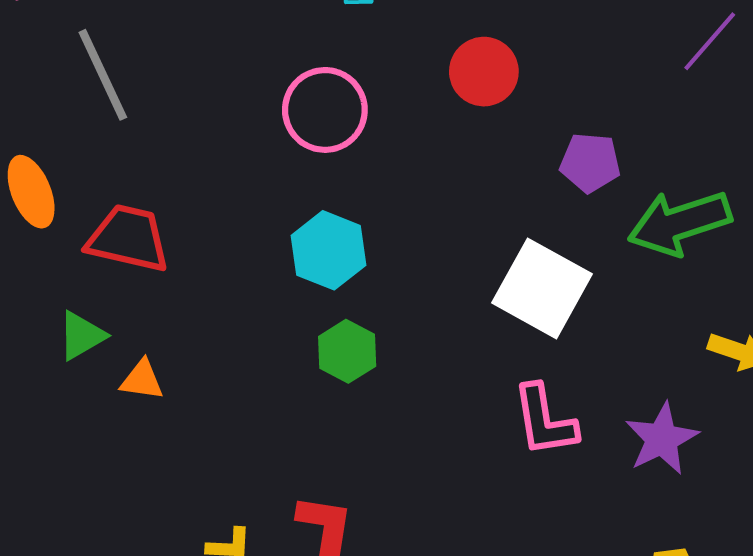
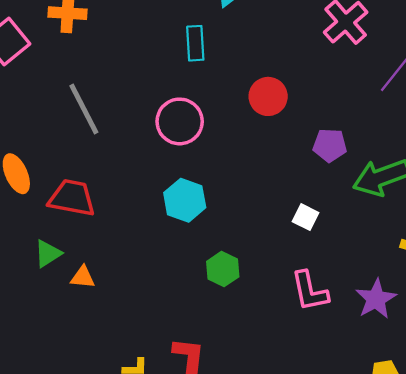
gray line: (103, 75) -> (84, 109), moved
white square: (542, 288) -> (305, 217), size x0.5
green hexagon: (347, 351) -> (223, 269), moved

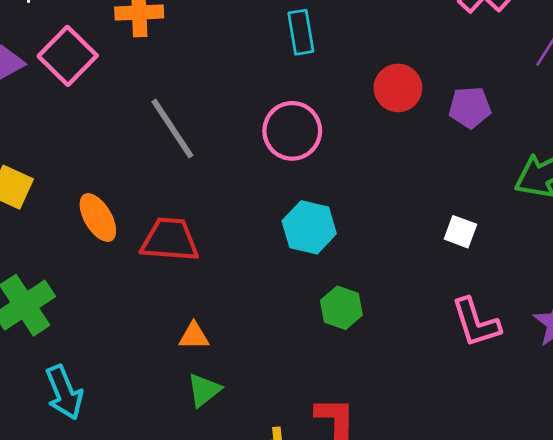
purple pentagon: (330, 145) -> (470, 107), moved
green triangle: (48, 253) -> (204, 390), moved
green hexagon: (223, 269) -> (341, 308), moved

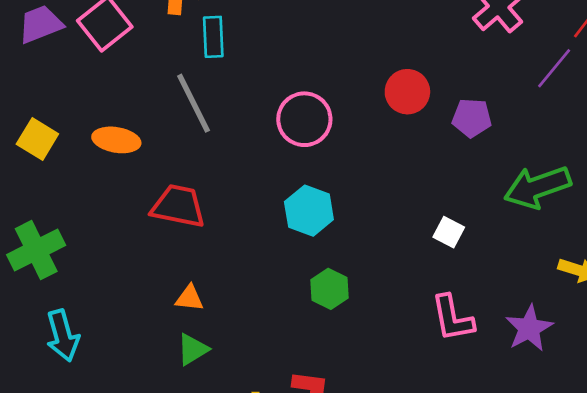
cyan rectangle: (301, 32) -> (213, 37), moved
orange ellipse: (98, 218) -> (116, 140), moved, turned -57

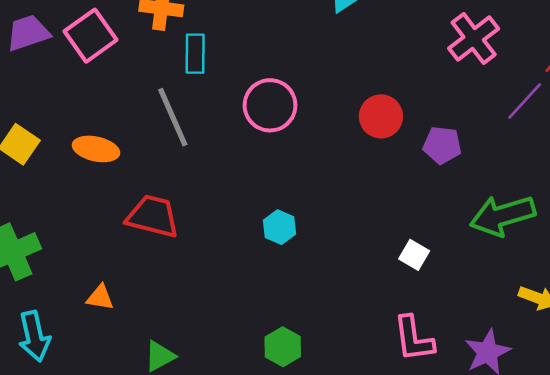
pink circle: (304, 119) -> (270, 105), moved
cyan hexagon: (309, 211) -> (280, 227), size x0.7
green hexagon: (330, 289) -> (283, 347), moved
orange triangle: (189, 298) -> (100, 298), moved

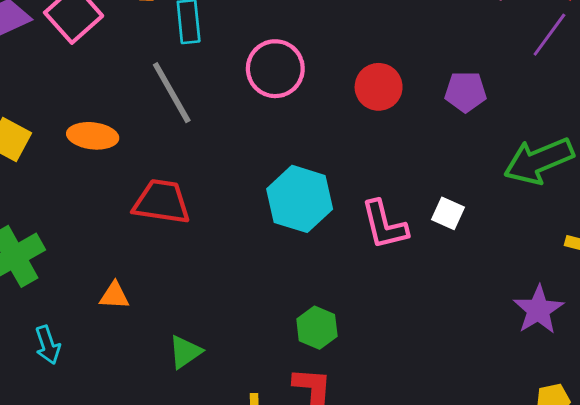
red circle: (381, 116) -> (379, 87), moved
cyan hexagon: (280, 227) -> (300, 199), size x1.8
cyan arrow: (34, 336) -> (48, 345), size x0.7
pink L-shape: (414, 339) -> (384, 225), moved

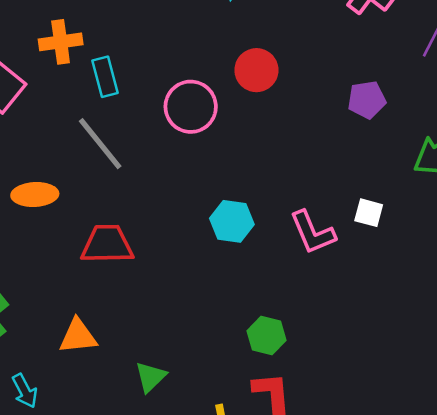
red circle: (379, 87) -> (256, 70), moved
cyan hexagon: (300, 199) -> (232, 221), size x0.7
orange triangle: (114, 296) -> (78, 336), size x1.4

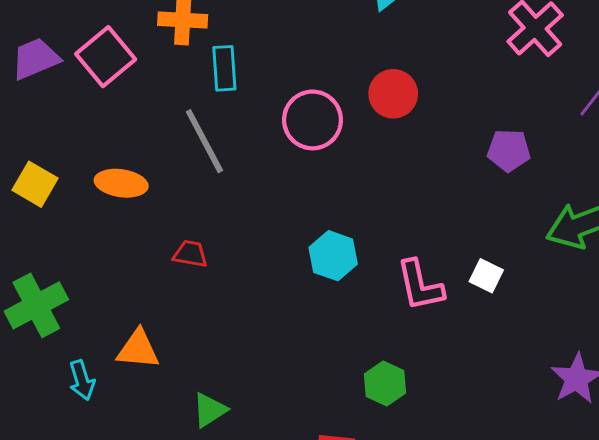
red trapezoid: (107, 244) -> (190, 254), size x0.6
green hexagon: (266, 336) -> (385, 383), moved
cyan arrow: (25, 391) -> (82, 380), moved

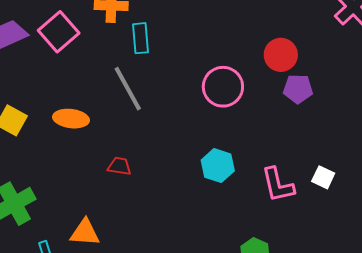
red circle: (393, 94) -> (281, 55), moved
pink circle: (312, 120) -> (223, 87), moved
purple pentagon: (509, 150) -> (298, 89), moved

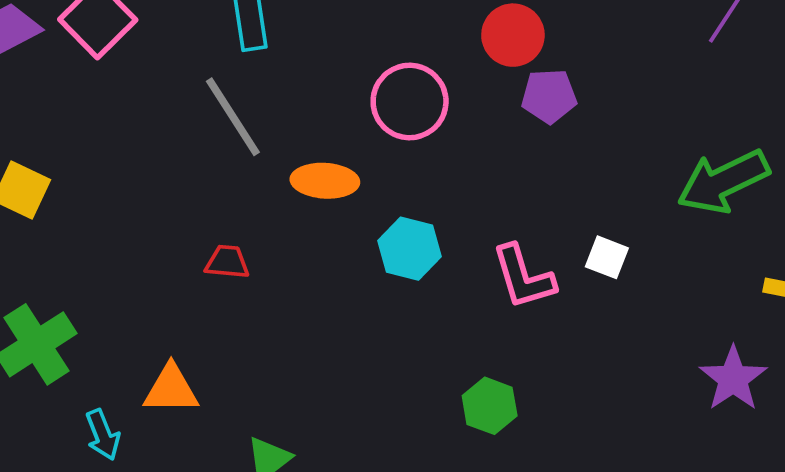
orange ellipse: (71, 119) -> (325, 181), moved

